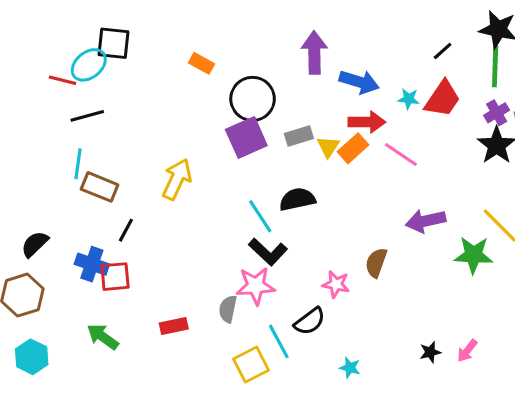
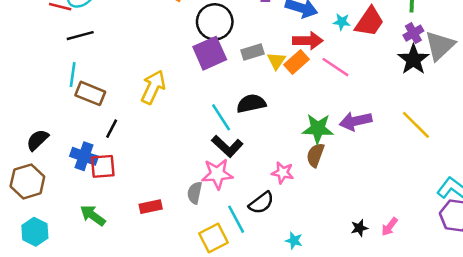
green star: (473, 255) -> (318, 129), moved

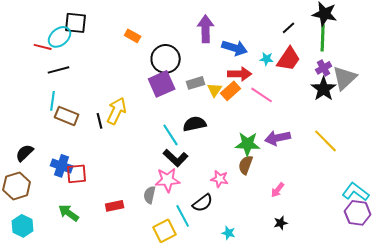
black line: (112, 129) -> (100, 121), moved, turned -42
pink arrow: (390, 227) -> (278, 190), moved

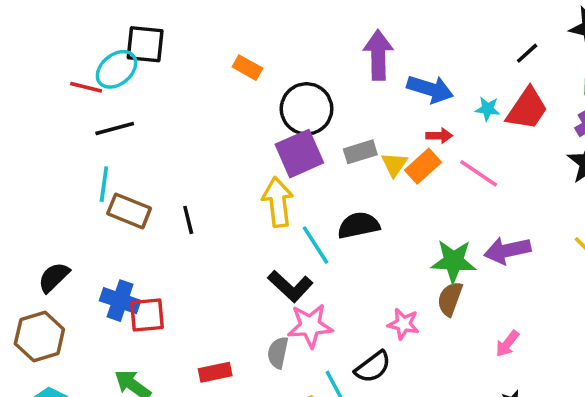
red arrow: (240, 74) -> (439, 136), size x0.6
yellow arrow: (117, 111) -> (278, 202), moved, turned -32
black L-shape: (176, 158) -> (290, 286), moved

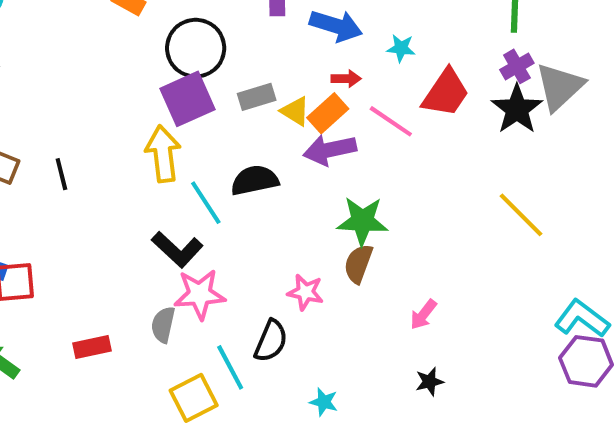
red trapezoid: (527, 109) -> (446, 93), moved
yellow triangle: (394, 164) -> (295, 111), turned -32
purple arrow: (507, 250) -> (330, 150), moved
black semicircle: (373, 367) -> (271, 341), turned -30

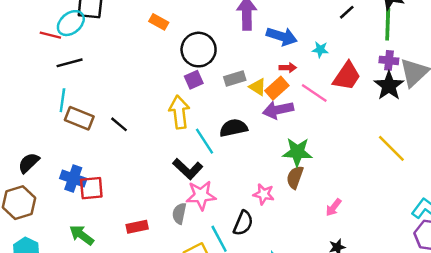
purple cross: (517, 66) -> (389, 60), turned 36
purple square: (187, 99) -> (194, 80), size x0.6
black line: (61, 174) -> (119, 124), turned -36

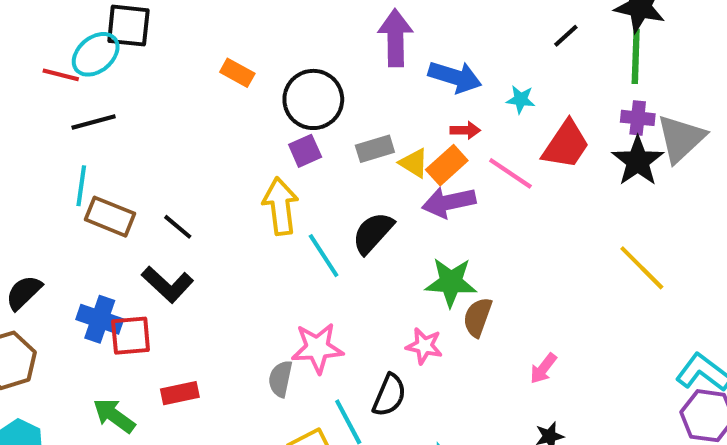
orange rectangle: (159, 22) -> (237, 73), moved
black semicircle: (233, 128) -> (373, 233), turned -36
green star: (297, 152) -> (451, 282), moved
black L-shape: (188, 169) -> (167, 284), moved
red rectangle: (137, 227) -> (180, 393), moved

